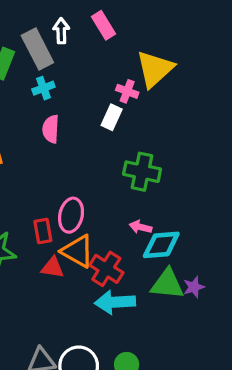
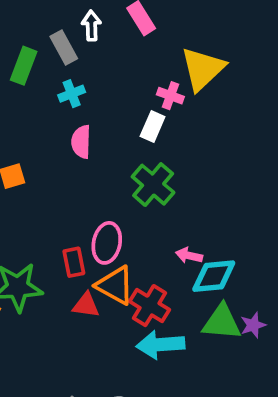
gray rectangle: (37, 49) -> (64, 48), size x0.7
green cross: (142, 172) -> (153, 185), moved, turned 30

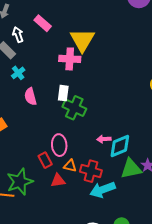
pink cross: (170, 96) -> (70, 59), size x1.5
white rectangle: (153, 127) -> (63, 93), moved
orange triangle: (115, 285) -> (70, 166), size x0.6

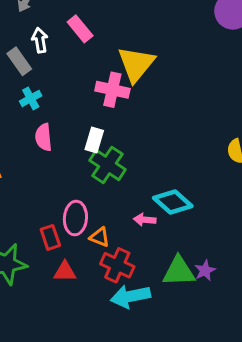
cyan diamond: (120, 146) -> (173, 202), moved, turned 55
orange triangle: (70, 166) -> (100, 237), moved

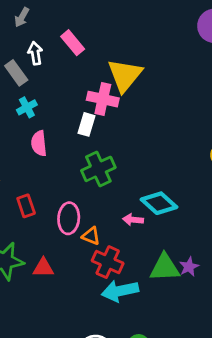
white rectangle: (94, 140) -> (86, 124), moved
green cross: (107, 165) -> (98, 169), turned 32
red rectangle: (50, 237) -> (26, 206), moved
red triangle: (65, 272) -> (43, 268), moved

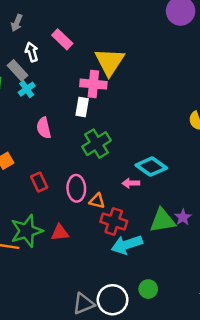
cyan cross: (27, 107) -> (27, 89), moved

